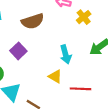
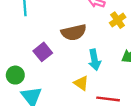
brown semicircle: (33, 21) -> (74, 32), moved

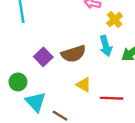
brown semicircle: (74, 32) -> (73, 54), moved
cyan arrow: (95, 60) -> (106, 46), moved

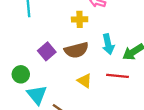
yellow cross: (115, 19) -> (80, 19), moved, turned 35
red line: (111, 98) -> (117, 76), moved

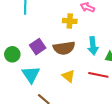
green circle: (21, 74) -> (12, 54), moved
cyan triangle: (37, 95) -> (31, 75), moved

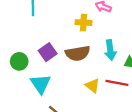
yellow triangle: (69, 76) -> (92, 86), moved

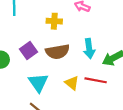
yellow cross: (84, 23) -> (54, 21), moved
cyan triangle: (41, 84) -> (38, 83), moved

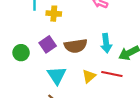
yellow cross: (54, 21) -> (54, 14), moved
yellow triangle: (72, 83) -> (89, 76), turned 40

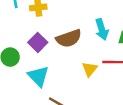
cyan triangle: (57, 75) -> (38, 76), moved

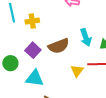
cyan triangle: (38, 76) -> (35, 78), turned -36

